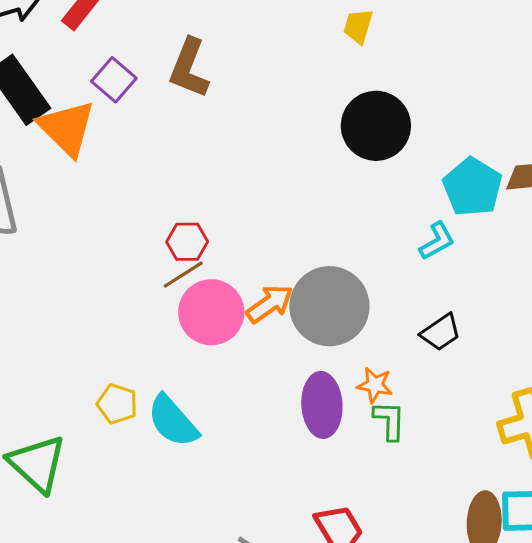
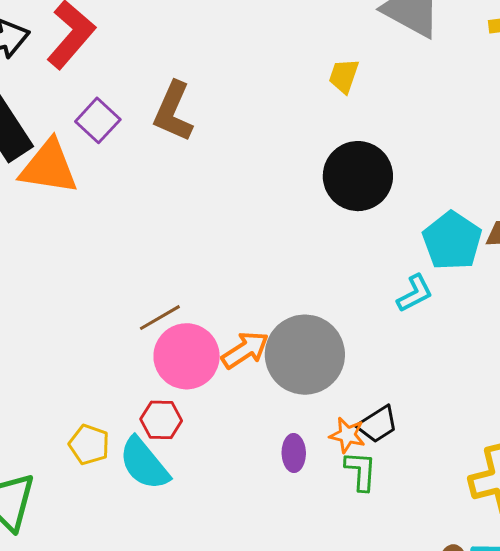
orange triangle: (67, 128) -> (49, 167), turned -38
red hexagon: (187, 242) -> (161, 420), moved
black trapezoid: (441, 332) -> (377, 424), moved
purple ellipse: (322, 405) -> (294, 453), size x0.6

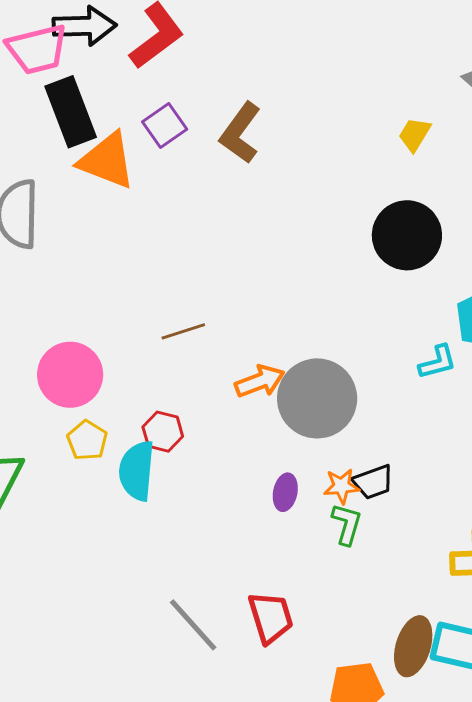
pink circle: (187, 356) -> (70, 375), moved
orange star: (347, 435) -> (341, 486), turned -30
cyan semicircle: (144, 464) -> (137, 471), turned 32

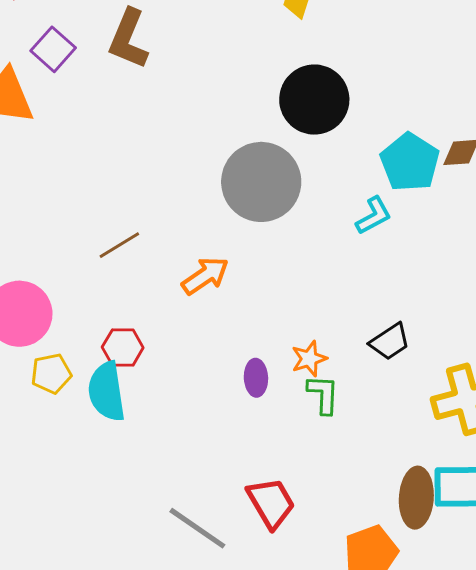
gray circle: (317, 398) -> (261, 182), moved
yellow pentagon: (87, 440) -> (51, 374), turned -30
black trapezoid: (373, 482) -> (390, 342), moved

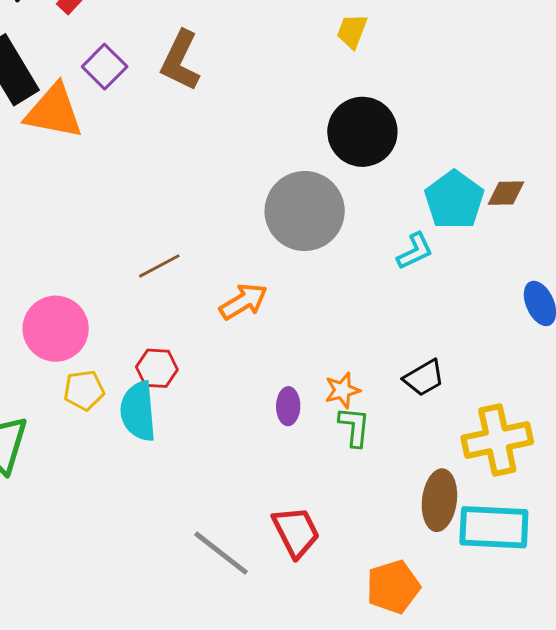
brown ellipse: (416, 498) -> (439, 500), moved

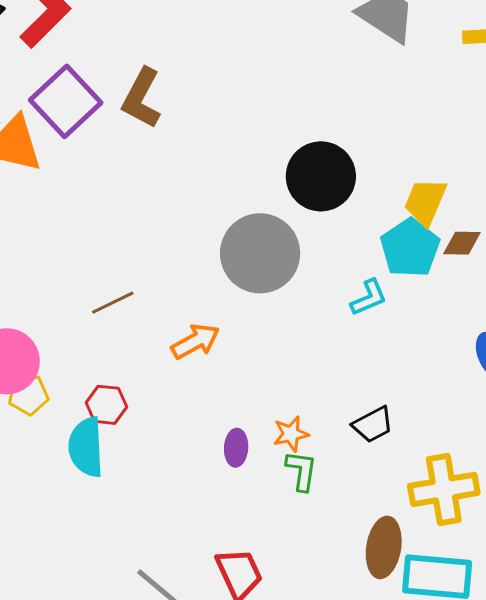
yellow trapezoid: (352, 31) -> (425, 202), moved, size x1.4
purple square: (105, 67) -> (66, 101), size x1.6
yellow pentagon: (84, 390) -> (28, 395), moved

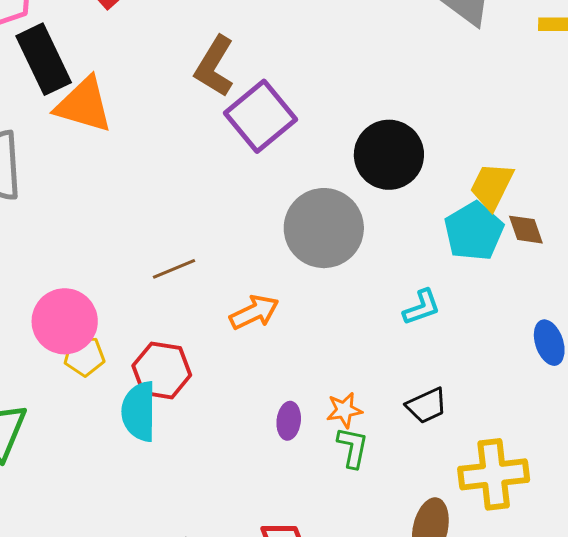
purple square: (66, 101) -> (260, 116), moved
brown diamond: (462, 243) -> (526, 230), turned 66
cyan L-shape: (369, 298) -> (422, 307), moved
red hexagon: (106, 405) -> (162, 370), size x1.4

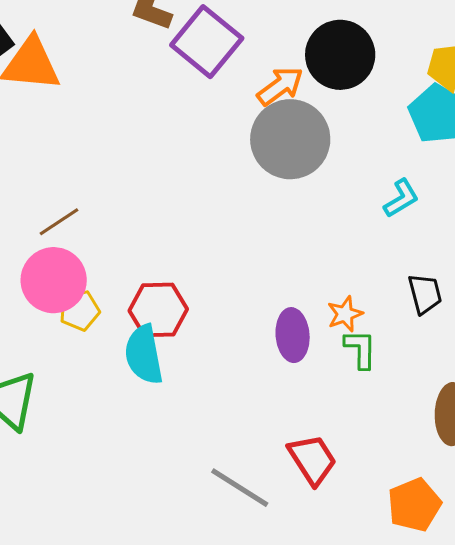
brown line: (174, 269) -> (59, 222), moved
orange arrow: (254, 312) -> (280, 86), moved
black trapezoid: (426, 406) -> (425, 294), turned -69
purple ellipse: (289, 421) -> (293, 335), size x1.4

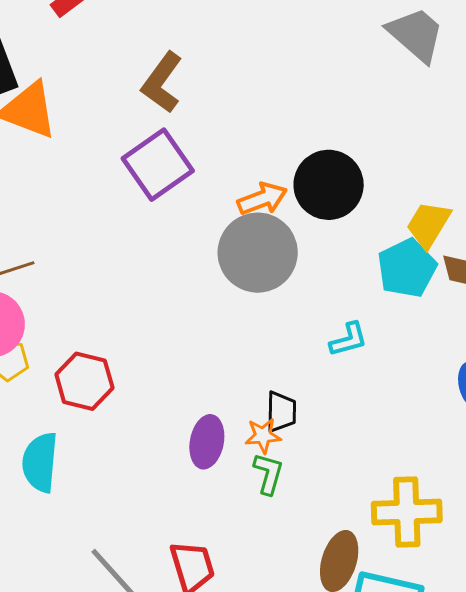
purple square: (207, 42) -> (158, 165), moved
black trapezoid: (425, 294) -> (281, 412), moved
cyan semicircle: (144, 355) -> (40, 462), moved

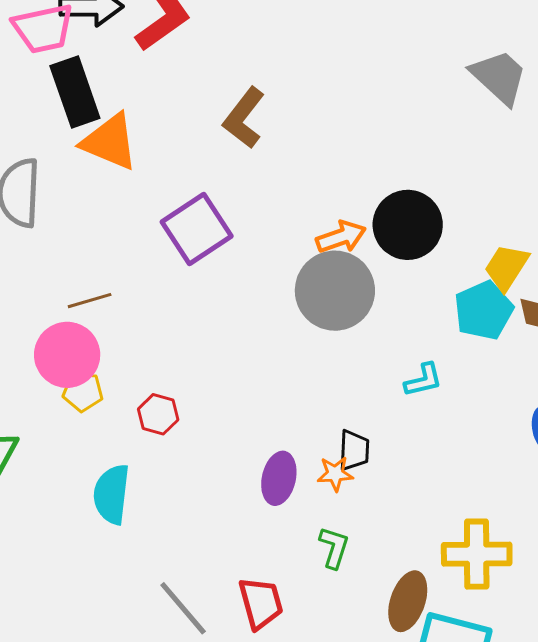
purple square: (158, 165) -> (197, 229), moved
red hexagon: (84, 381) -> (158, 414), size x0.7
green L-shape: (268, 474) -> (334, 547), moved

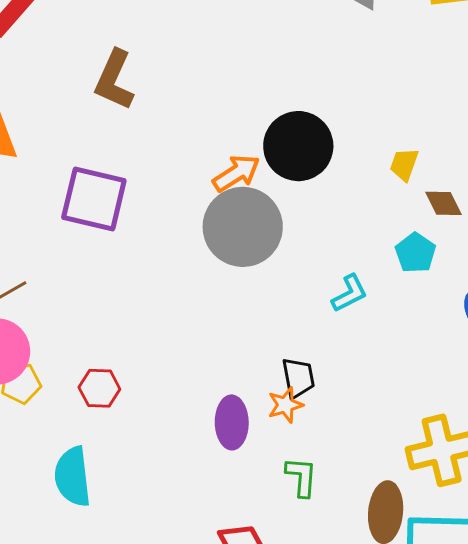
purple square: (197, 229) -> (94, 199), turned -30
yellow trapezoid: (506, 267) -> (404, 164), size x0.7
cyan pentagon: (484, 310) -> (415, 253), moved, size x0.7

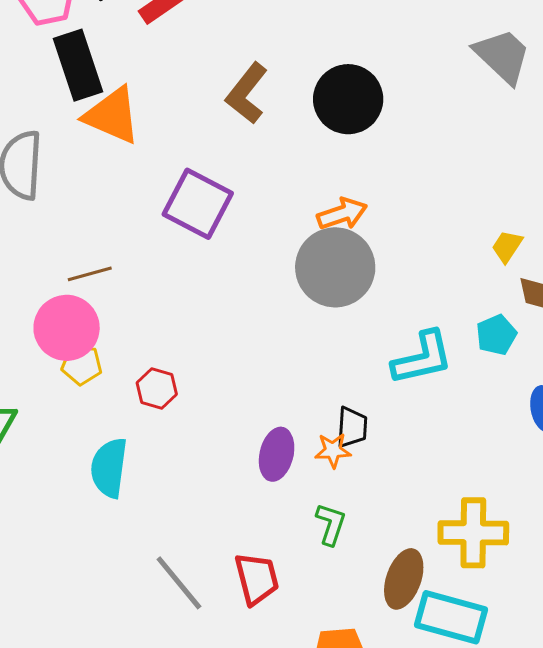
black circle: (298, 146) -> (348, 99), moved
cyan L-shape: (350, 293) -> (422, 358), size x1.6

